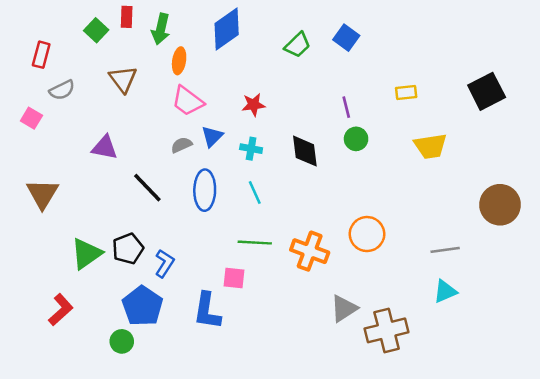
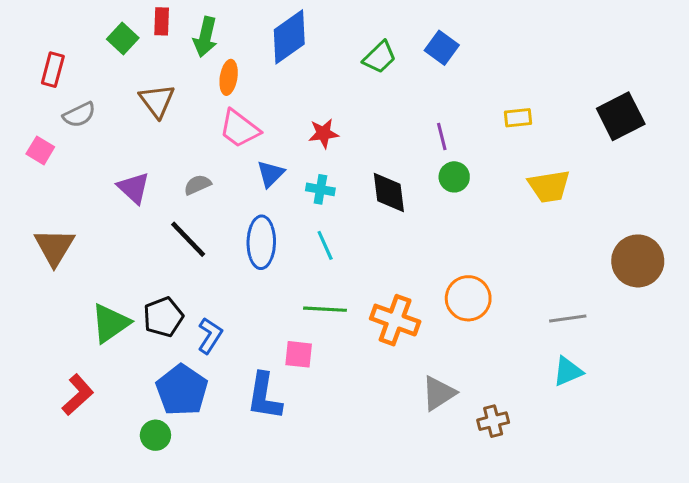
gray semicircle: (182, 145) -> (197, 185), moved
purple triangle: (105, 147) -> (134, 188), turned 32
brown cross: (387, 330) -> (493, 421), size x0.6

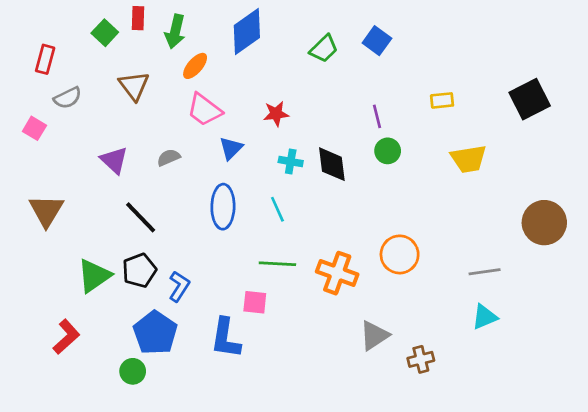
orange ellipse: (229, 77) -> (195, 66), turned 32
cyan cross: (320, 189) -> (291, 162), moved
black line: (188, 239) -> (141, 217), moved

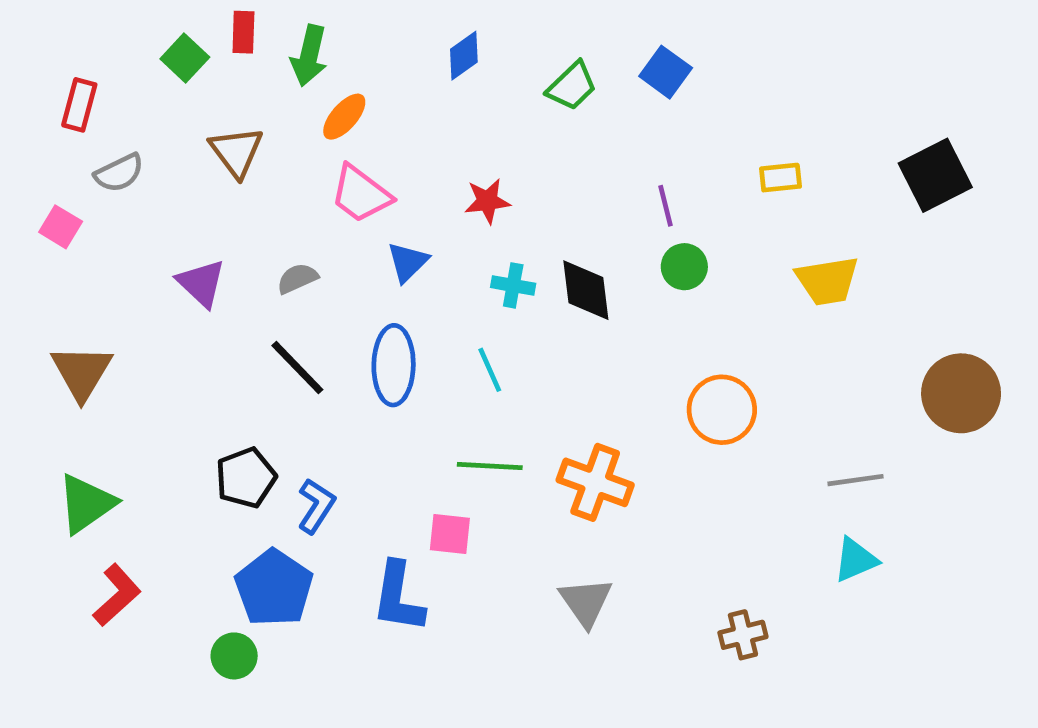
blue diamond: (247, 31) -> (464, 56), moved, size x0.6
black line: (141, 217) -> (297, 368), moved
orange circle: (400, 254) -> (722, 410), moved
green triangle: (94, 276) -> (86, 504), moved
gray triangle: (374, 335) -> (586, 602), moved, turned -32

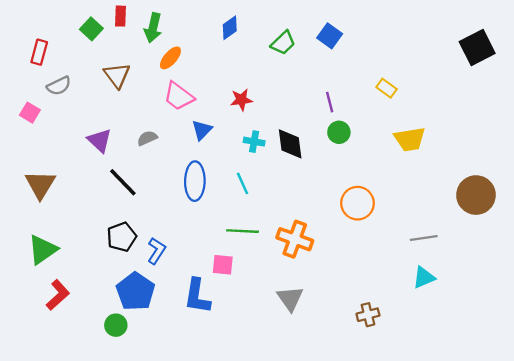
black square: (935, 175) -> (477, 47), moved
yellow rectangle: (780, 178) -> (387, 88), turned 42
black line: (297, 368) -> (123, 182), moved

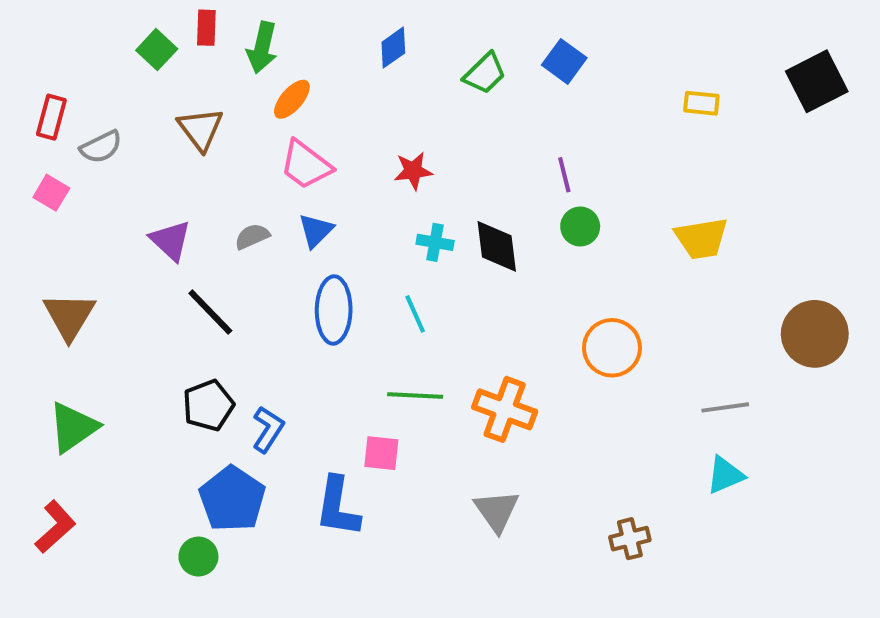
red rectangle: (39, 52) -> (51, 117), moved
yellow rectangle: (387, 88) -> (701, 103), moved, turned -30
blue triangle: (202, 130) -> (316, 230), moved
red L-shape: (58, 295) -> (55, 527), moved

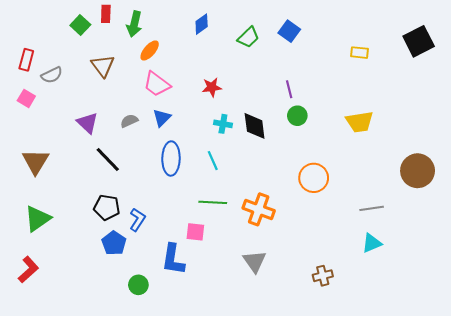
black pentagon: (208, 405) -> (107, 207), turned 30
blue pentagon: (232, 499) -> (114, 243), moved, size x0.7
green circle: (198, 557) -> (138, 285), moved

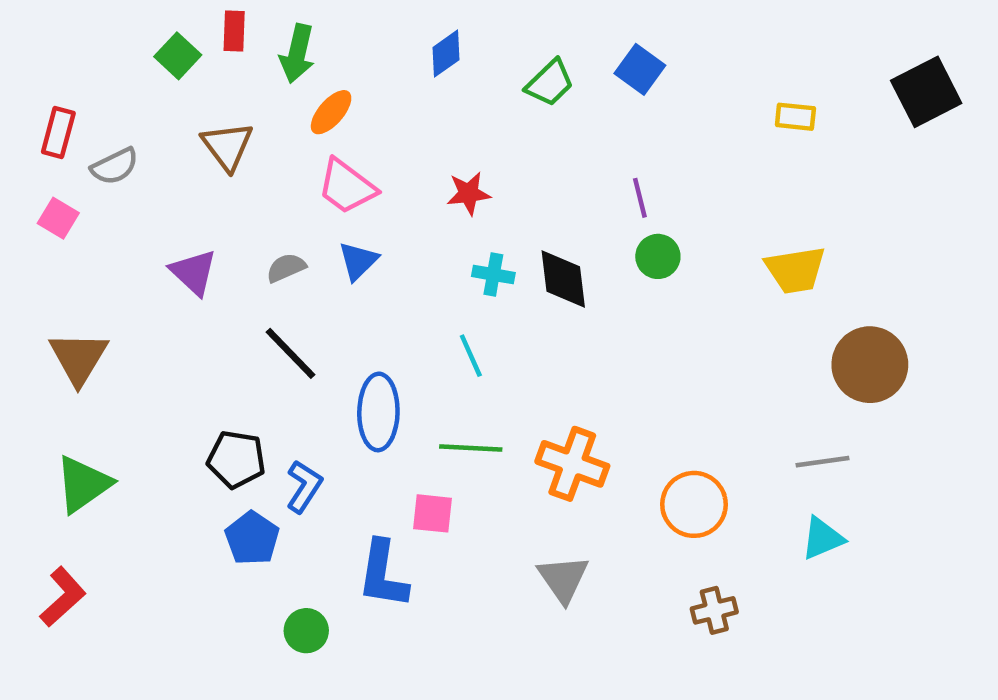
blue ellipse: (171, 159) -> (378, 412), moved
black line: (108, 160) -> (290, 353), moved
brown circle: (418, 171) -> (870, 365), moved
orange circle: (314, 178) -> (694, 504), moved

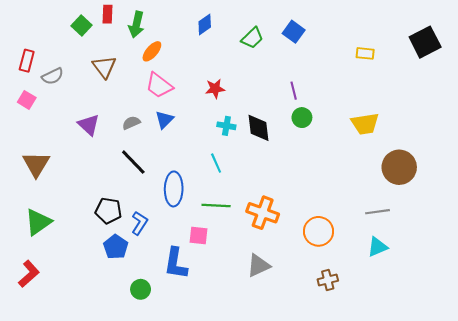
gray triangle: (563, 579) -> (258, 266), turned 40

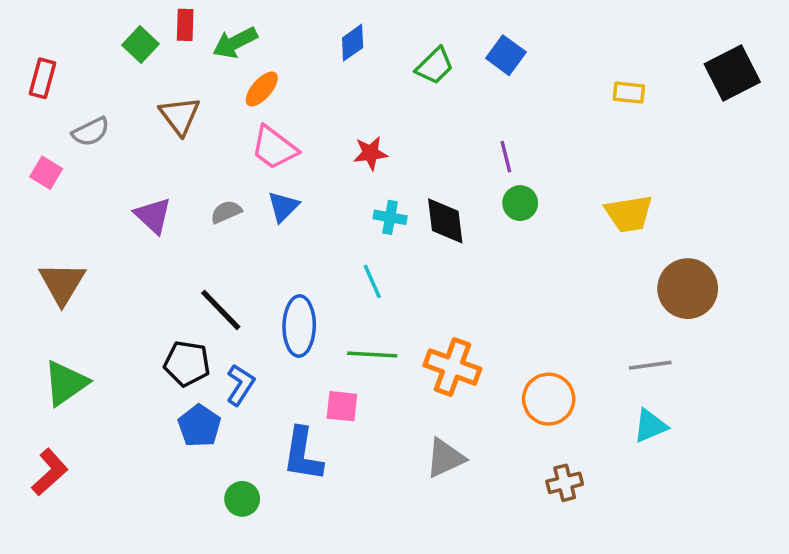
green arrow: (136, 24) -> (235, 43), turned 50
red rectangle: (27, 61) -> (43, 78), moved
black line: (133, 162) -> (221, 310), moved

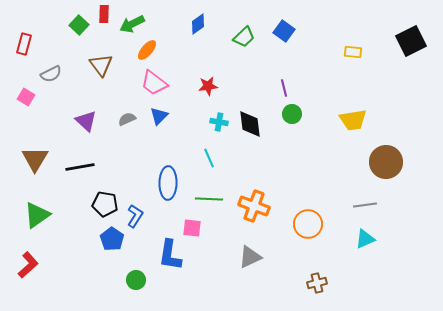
black line: (221, 310) -> (80, 167), moved, turned -56
brown cross: (565, 483) -> (317, 283), moved

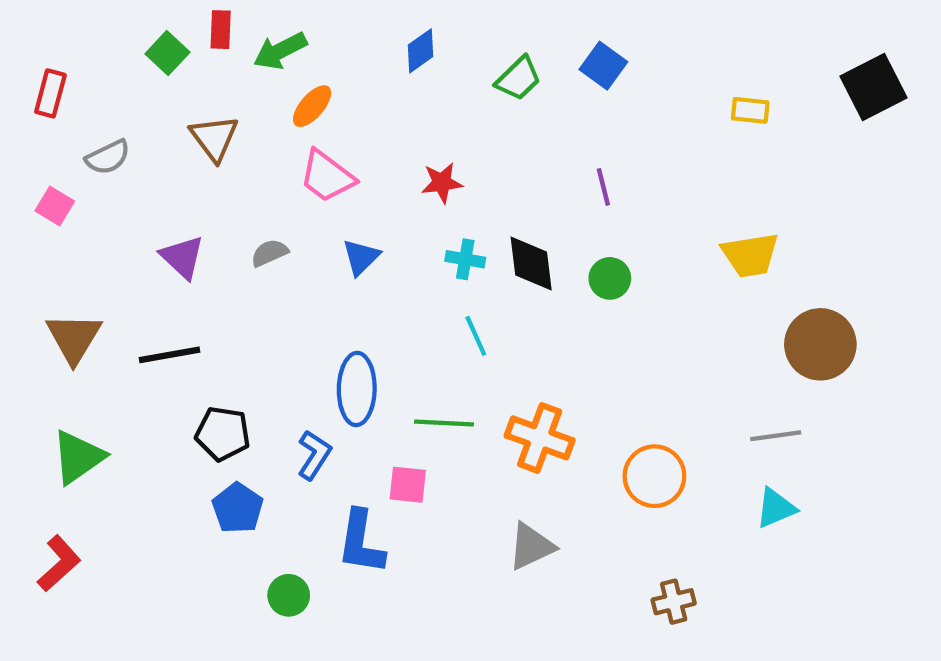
green circle: (292, 114) -> (610, 278), moved
blue triangle: (159, 116) -> (361, 257), moved
cyan line: (209, 158) -> (476, 336), moved
blue L-shape: (135, 216) -> (314, 455), moved

